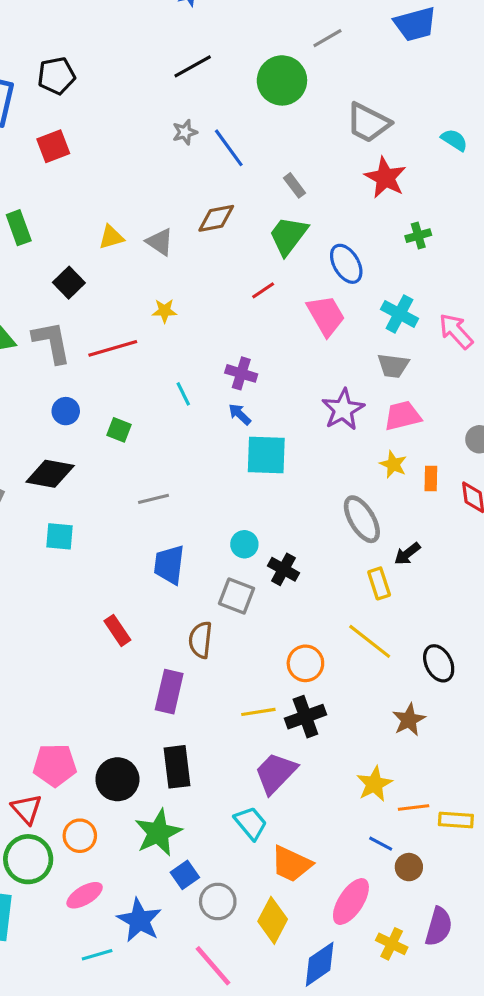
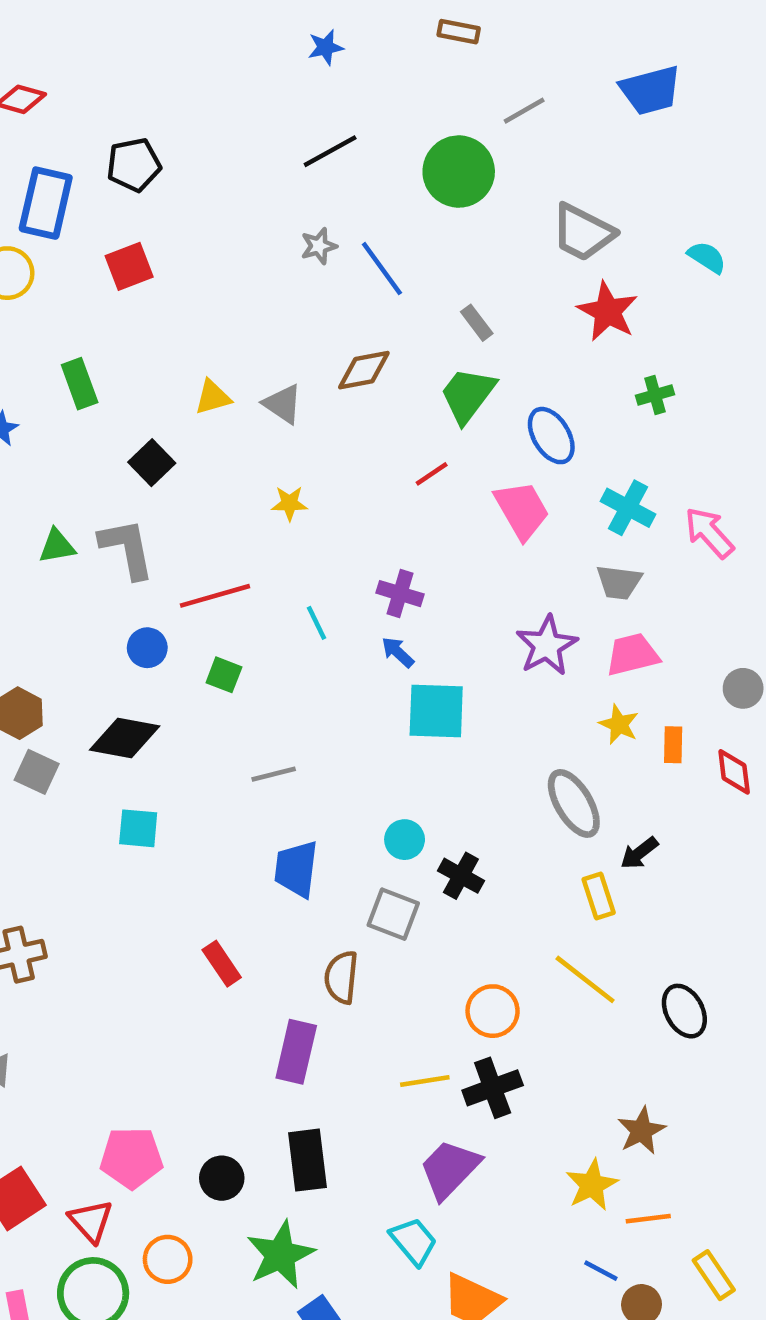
red line: (113, 348) -> (215, 596), moved
brown star: (409, 720) -> (642, 1131), moved
black circle: (117, 779) -> (222, 1178), size x0.7
yellow rectangle: (456, 820) -> (714, 1275), moved, turned 52

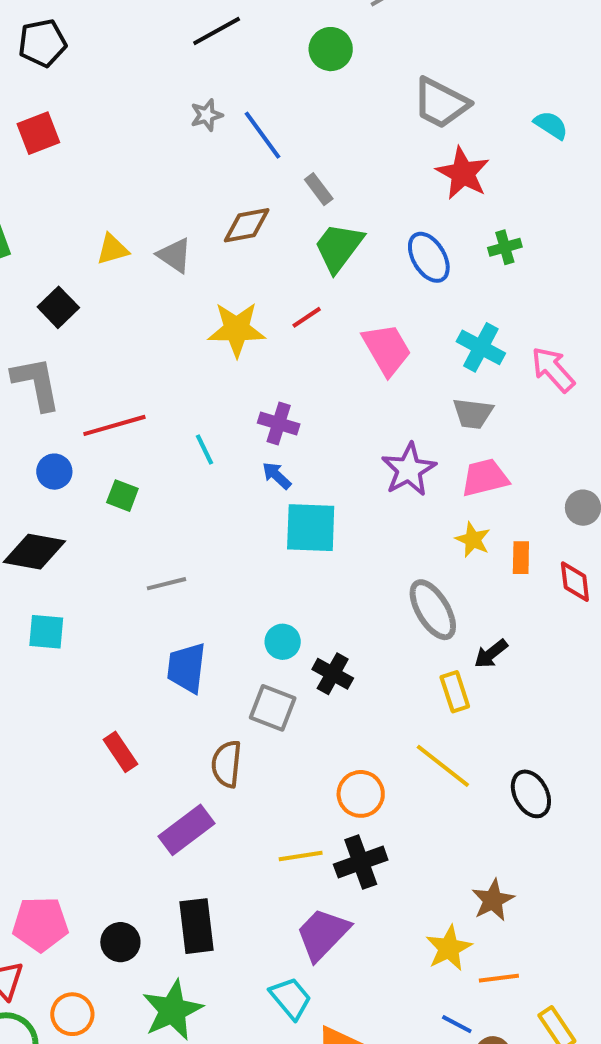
green circle: (459, 172) -> (331, 49), size x0.7
gray rectangle: (477, 323) -> (319, 189), moved
blue ellipse: (551, 436) -> (429, 257), moved
yellow star: (289, 503) -> (237, 329), moved, size x1.8
purple rectangle: (296, 1052) -> (187, 830), turned 40

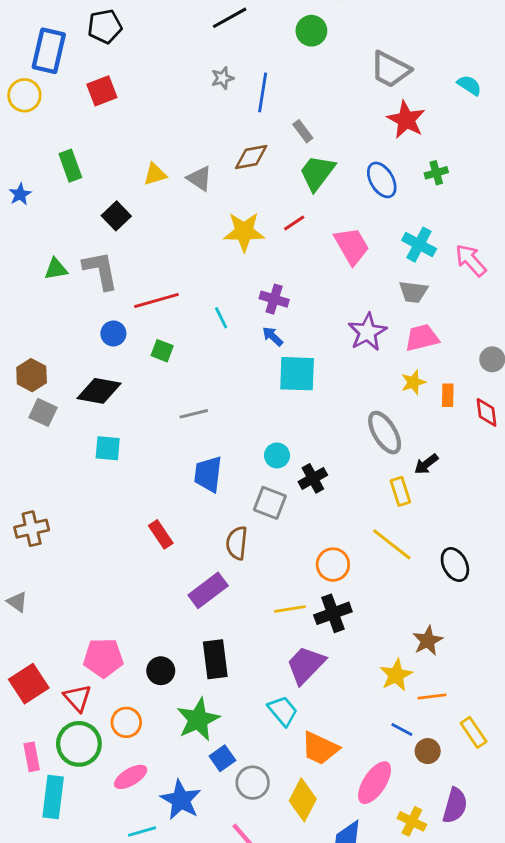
blue line: (263, 135) -> (263, 92), turned 45
yellow star: (473, 540) -> (413, 382), turned 30
black cross: (333, 674) -> (313, 478), turned 32

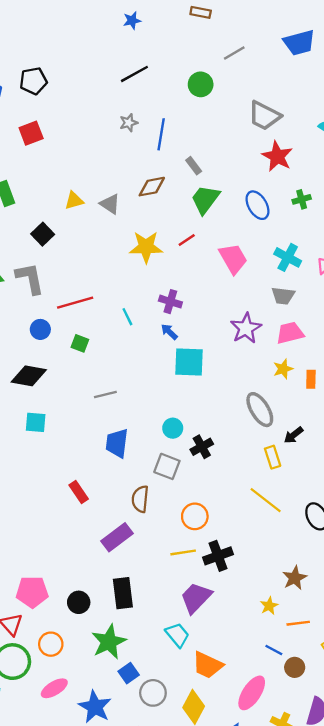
orange circle: (333, 565) -> (195, 516), moved
yellow star: (396, 675) -> (269, 606), size x0.7

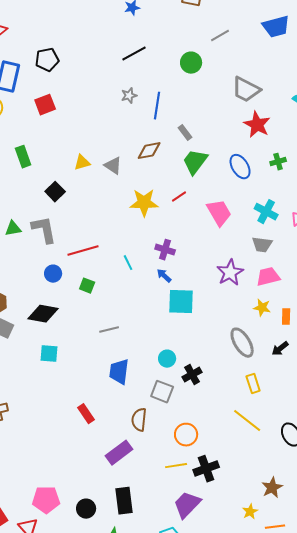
yellow star: (283, 369) -> (262, 308), turned 30
black arrow: (293, 435) -> (280, 349), moved

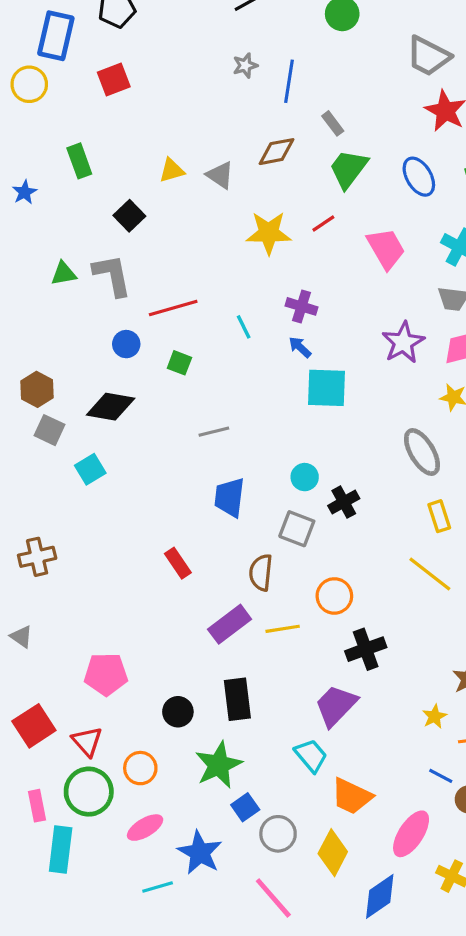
cyan square: (49, 354) -> (90, 469), moved, turned -36
yellow line: (176, 466) -> (283, 629), moved
pink pentagon: (46, 500) -> (106, 674), moved

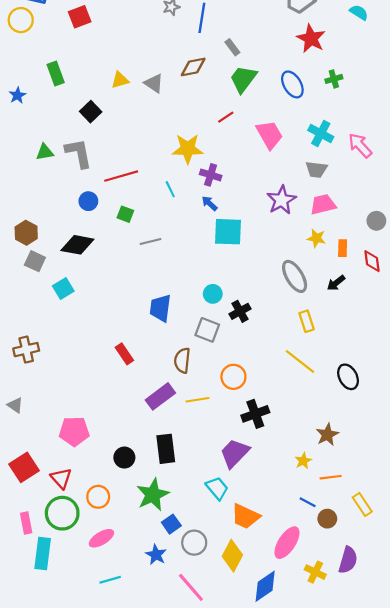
yellow star: (269, 233) -> (188, 149), moved
gray line: (214, 432) -> (151, 242), moved
blue star: (200, 853) -> (156, 555), moved, size x0.7

